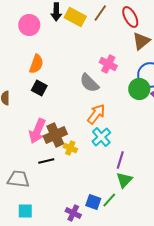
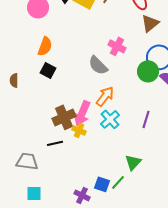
pink arrow: (37, 131) -> (82, 113), moved
purple line: (120, 160) -> (146, 119), moved

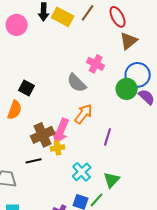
orange semicircle: (45, 46) -> (15, 110), moved
cyan cross: (110, 119) -> (82, 172), moved
purple line: (146, 119) -> (108, 137), moved
yellow cross: (79, 130) -> (58, 148), turned -32

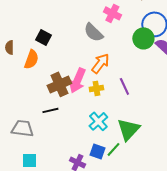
purple line: (108, 137) -> (124, 86), turned -42
yellow cross: (58, 148) -> (96, 88), moved
green triangle: (112, 180) -> (128, 129), size x1.4

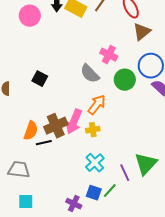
green circle: (143, 38) -> (125, 80), moved
orange semicircle: (31, 59) -> (31, 131), moved
purple line: (124, 86) -> (125, 173), moved
black line: (50, 110) -> (44, 143), moved
green triangle: (128, 129) -> (146, 164), moved

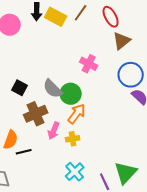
gray semicircle: (90, 74) -> (53, 89), moved
green circle: (125, 80) -> (71, 94), moved
pink arrow: (74, 122) -> (54, 131), size x0.7
brown cross: (56, 126) -> (36, 114), moved

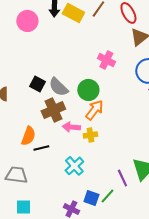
gray semicircle: (53, 89) -> (58, 87), moved
pink arrow: (54, 131) -> (71, 127), turned 72
cyan cross: (75, 172) -> (74, 166), moved

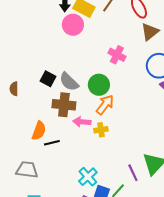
pink circle: (27, 21) -> (73, 25), moved
brown cross: (53, 110) -> (64, 105), turned 30
cyan cross: (74, 166) -> (88, 177), moved

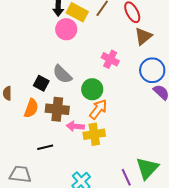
gray semicircle: (69, 82) -> (62, 74), moved
yellow cross: (101, 130) -> (94, 134), size x1.5
orange semicircle: (39, 131) -> (31, 108), moved

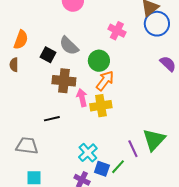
blue circle: (152, 70) -> (157, 24), moved
orange semicircle: (31, 108) -> (21, 40), moved
pink arrow: (75, 126) -> (82, 98), turned 72

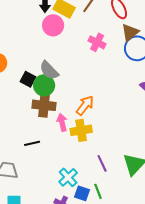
pink cross: (117, 31) -> (97, 42), moved
green circle: (99, 61) -> (44, 85), moved
purple line: (133, 149) -> (102, 163), moved
green line: (118, 167) -> (98, 191), turned -63

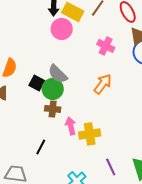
brown cross: (44, 105) -> (53, 109), size x0.7
orange arrow: (85, 105) -> (103, 84), moved
black line: (32, 143) -> (41, 147), turned -49

